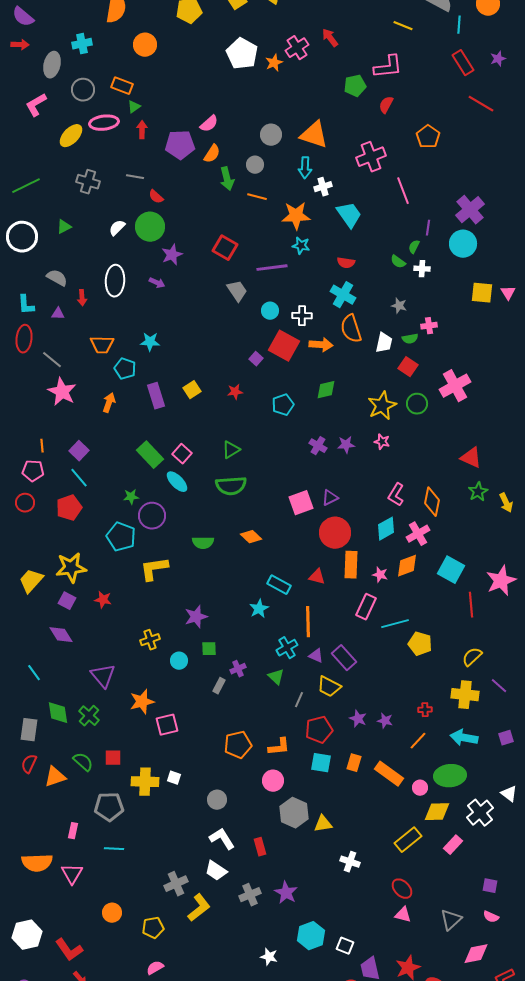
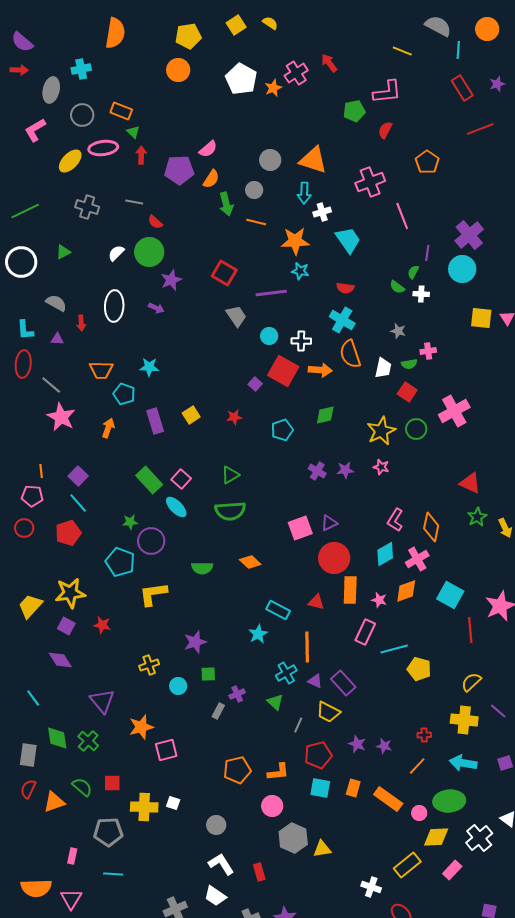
orange circle: (145, 45) -> (178, 70), moved
red line: (481, 104) -> (480, 129), turned -52
green triangle: (134, 107) -> (133, 132), turned -40
white cross: (350, 862) -> (371, 887), moved

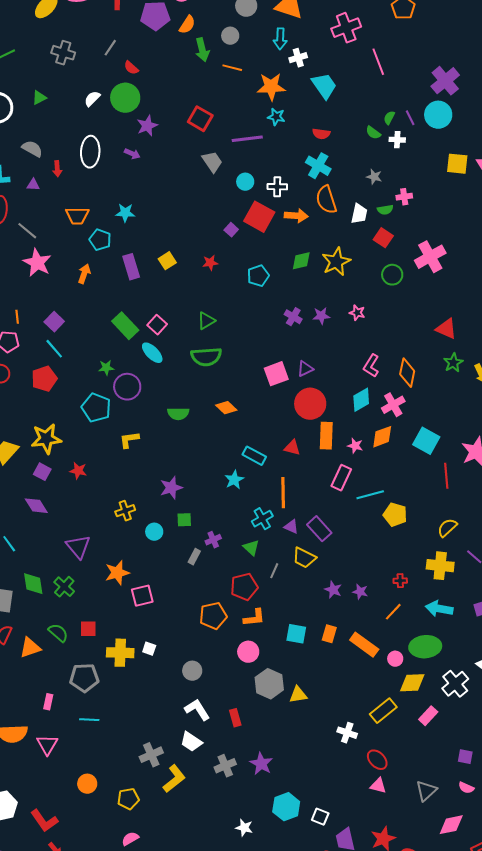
gray line: (134, 202) -> (110, 48), turned -66
purple line: (427, 253) -> (410, 118), moved, turned -35
yellow star: (381, 431) -> (336, 262), moved
yellow L-shape: (153, 594) -> (129, 440), size x0.7
red pentagon: (318, 755) -> (244, 587), moved

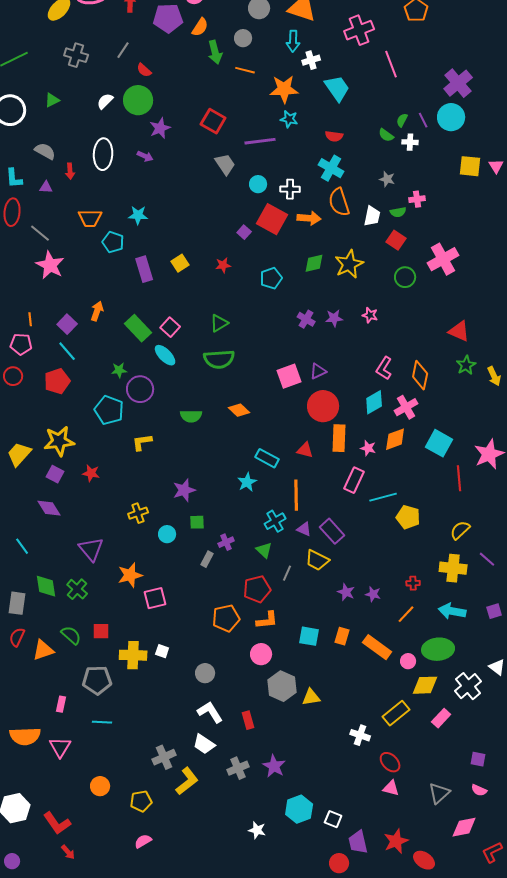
orange arrow: (84, 274) -> (97, 311), moved

